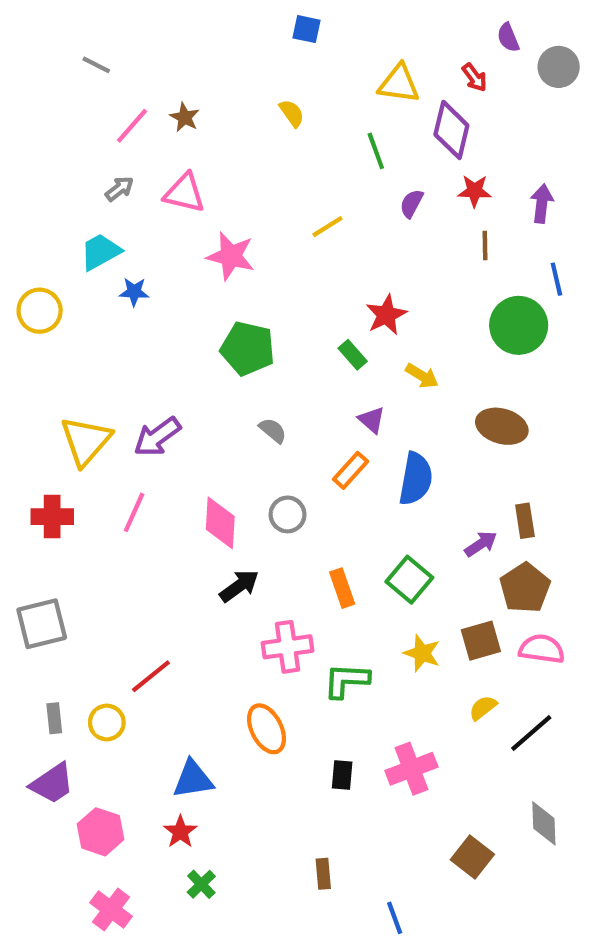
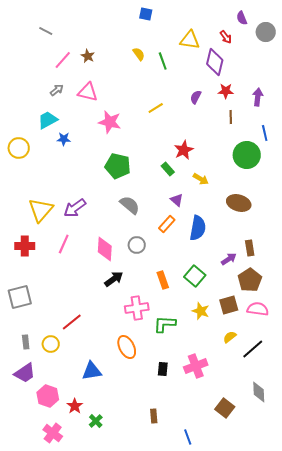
green line: (376, 151) -> (163, 61), moved
gray semicircle: (273, 430) -> (130, 205), size x1.5
red star: (180, 832) -> (75, 406), moved

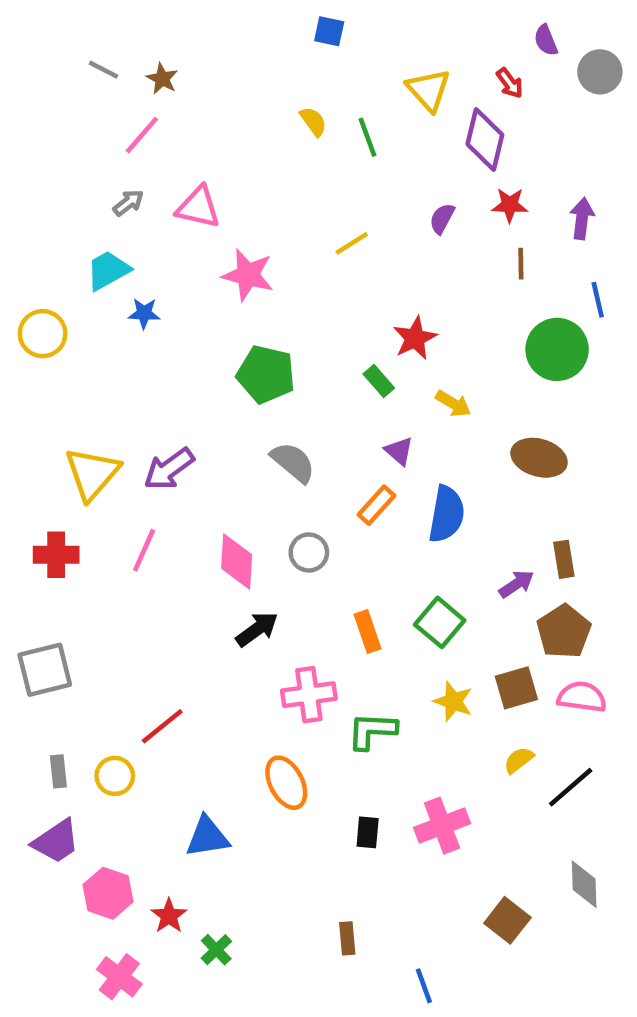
yellow triangle: (190, 40) -> (428, 90), turned 40
brown star: (88, 56) -> (162, 79), moved

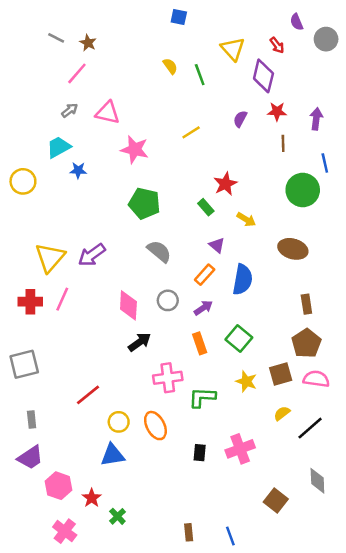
pink line: (144, 550) -> (62, 299), moved
purple arrow: (516, 584) -> (203, 308), moved
yellow circle: (115, 776) -> (119, 422), moved
brown rectangle: (347, 938) -> (189, 532), moved

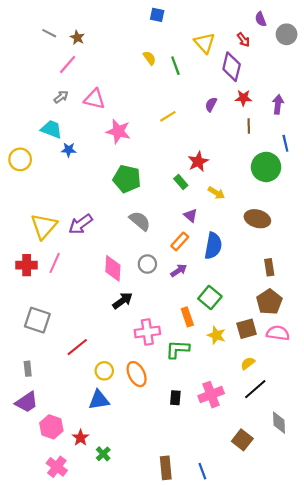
cyan trapezoid: (59, 147) -> (51, 129), turned 50
orange rectangle: (200, 343) -> (187, 317), moved
gray square: (24, 364) -> (37, 320), moved, turned 32
black line: (310, 428) -> (255, 389), moved
brown rectangle: (189, 532) -> (166, 468), size x1.5

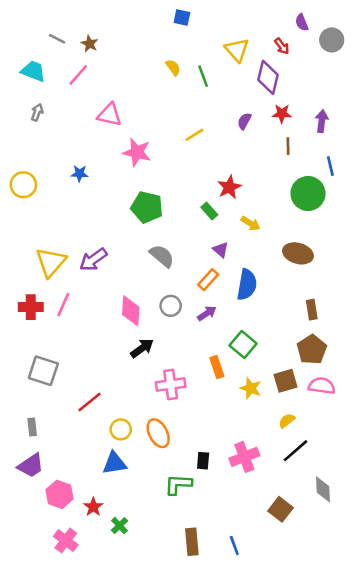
gray arrow: (61, 97) -> (37, 112), moved, turned -32
cyan trapezoid: (51, 129) -> (33, 71), moved
green L-shape: (178, 349) -> (178, 484), moved

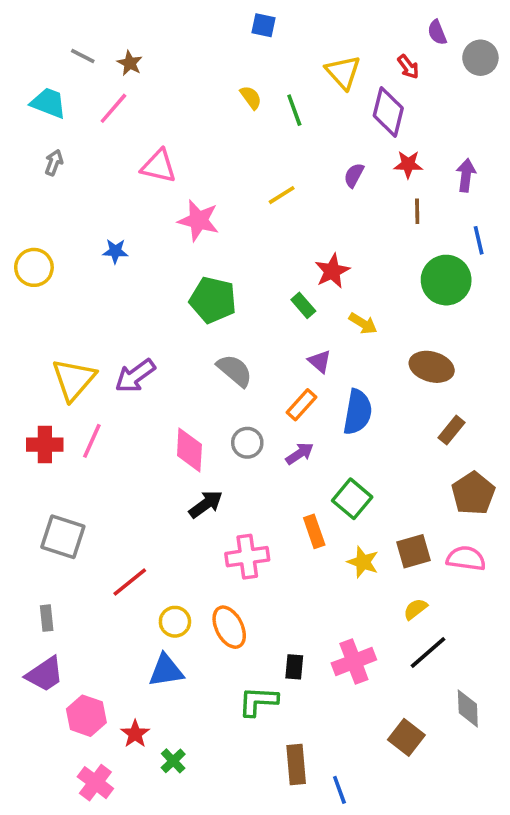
brown rectangle: (312, 310) -> (452, 430), moved, turned 48
brown pentagon: (312, 350) -> (473, 493), moved
brown rectangle: (192, 542) -> (296, 765), moved

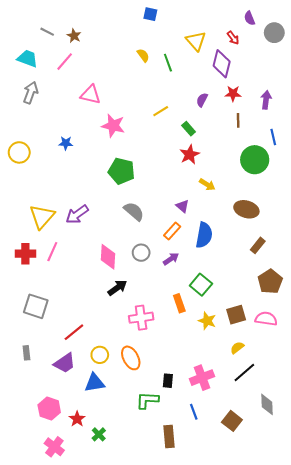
gray arrow: (54, 163) -> (31, 93), size x1.5
green rectangle: (303, 305) -> (189, 129), moved
purple trapezoid: (45, 674) -> (65, 363), moved
blue line: (339, 790) -> (194, 412), moved

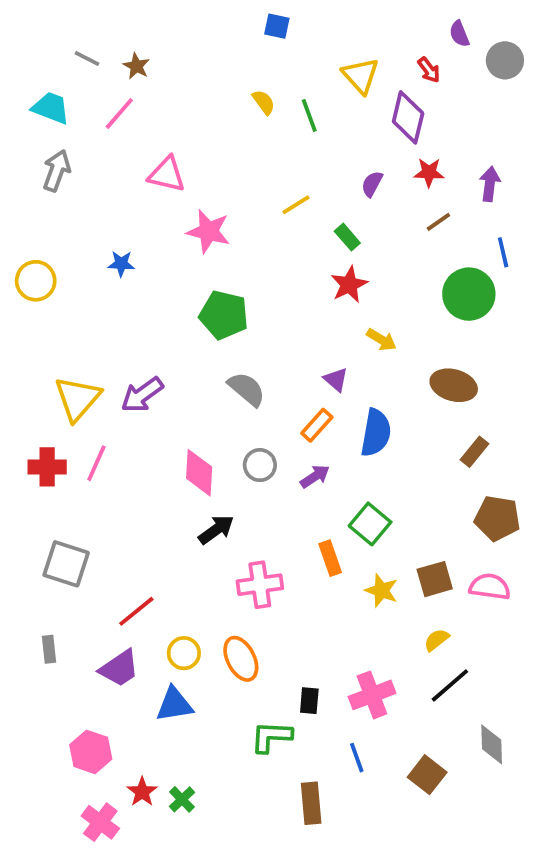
brown line: (238, 120) -> (438, 222), turned 56
brown pentagon: (270, 282) -> (497, 518), turned -30
red star: (77, 419) -> (142, 792), moved

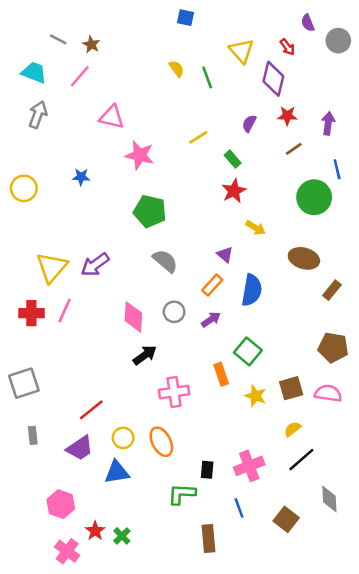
brown rectangle: (475, 452) -> (332, 290), moved
gray square: (66, 564) -> (24, 383), moved, turned -36

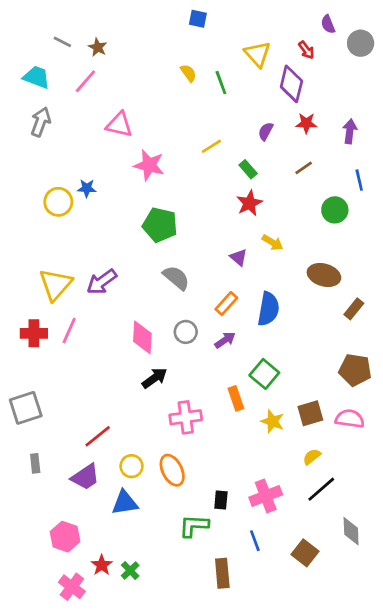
brown line: (294, 149) -> (304, 168), moved
yellow circle: (24, 188) -> (58, 202), moved
green circle: (314, 197) -> (335, 210), size x0.7
purple triangle: (225, 255) -> (239, 257), moved

